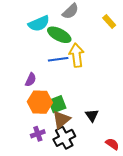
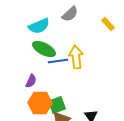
green ellipse: (59, 35) -> (44, 49), moved

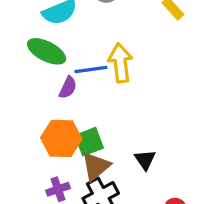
green ellipse: (44, 49) -> (47, 51), moved
purple semicircle: (31, 81) -> (68, 87), moved

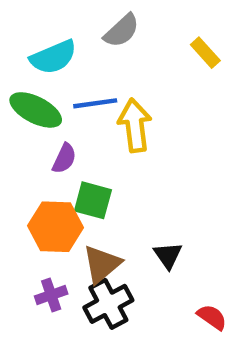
blue line: (91, 69) -> (95, 103), moved
green square: (89, 142) -> (93, 200), moved, turned 36

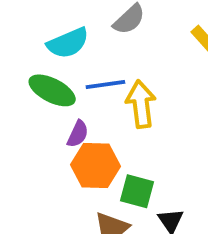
green square: (93, 200) -> (137, 191), moved
orange hexagon: (56, 227) -> (96, 165), moved

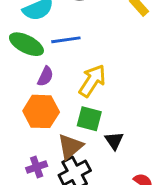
yellow arrow: (141, 104) -> (92, 81), moved, turned 40
orange hexagon: (96, 165) -> (41, 111), moved

